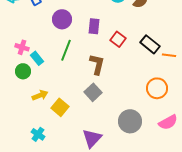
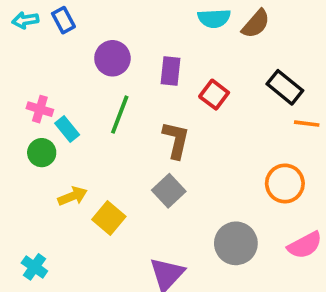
black rectangle: (150, 44) -> (285, 87), moved
cyan cross: (38, 134) -> (34, 267), moved

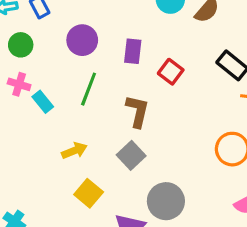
green circle: (42, 153) -> (21, 45), moved
yellow arrow: (73, 196) -> (74, 151), moved
yellow square: (109, 218) -> (89, 193), moved
gray circle: (236, 243) -> (166, 201), moved

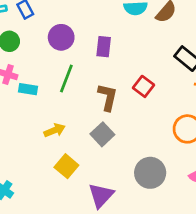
red square: (171, 72) -> (143, 86), moved
cyan rectangle: (43, 102) -> (28, 89), turned -42
gray circle: (166, 201) -> (150, 173), moved

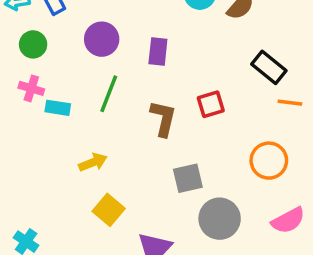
red square: (143, 86) -> (211, 104), turned 36
gray square: (102, 134) -> (188, 178), moved, turned 30

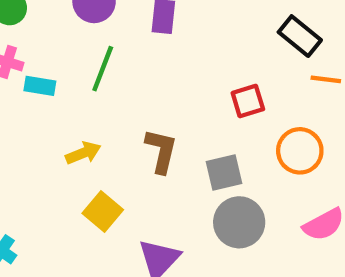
red square: (211, 104) -> (248, 101), moved
brown L-shape: (163, 118) -> (161, 151), moved
gray square: (188, 178) -> (224, 173), moved

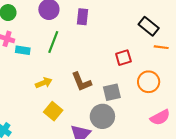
brown L-shape: (161, 151) -> (81, 82), turned 145
gray circle: (239, 222) -> (102, 116), moved

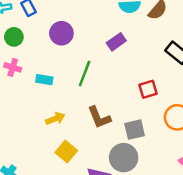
purple rectangle: (83, 17) -> (116, 42), moved, turned 49
green line: (53, 42) -> (85, 73), moved
cyan rectangle: (23, 50) -> (44, 80), moved

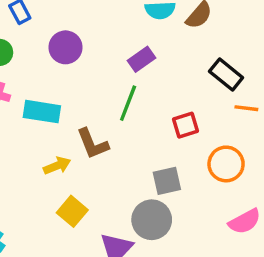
green line: (85, 73) -> (128, 103), moved
cyan rectangle: (44, 80) -> (42, 112), size x1.5
brown L-shape: (99, 117) -> (93, 144), moved

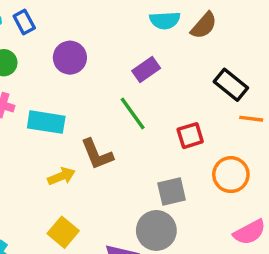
green line: (128, 103) -> (133, 114), turned -57
yellow square: (72, 211) -> (63, 232), moved

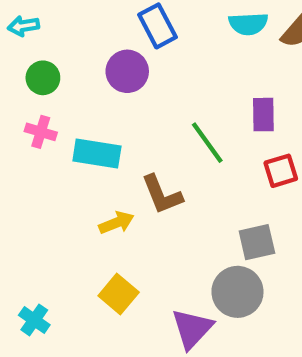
blue rectangle: (24, 22) -> (158, 26), moved, size x1.4
purple rectangle: (146, 69) -> (263, 115), moved, turned -56

